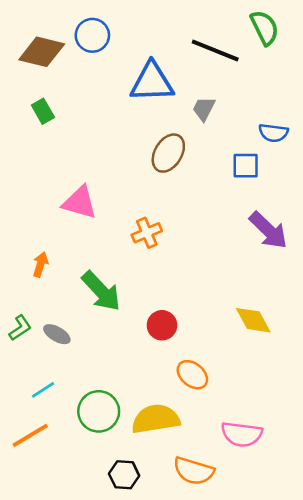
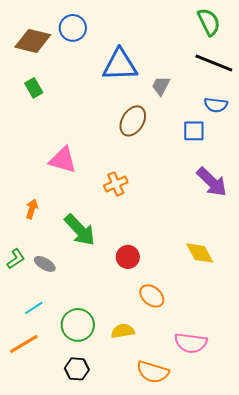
black line: (215, 50) -> (214, 63), moved
yellow semicircle: (156, 419) -> (123, 331), size x0.6
black hexagon: (124, 475) -> (77, 369), moved

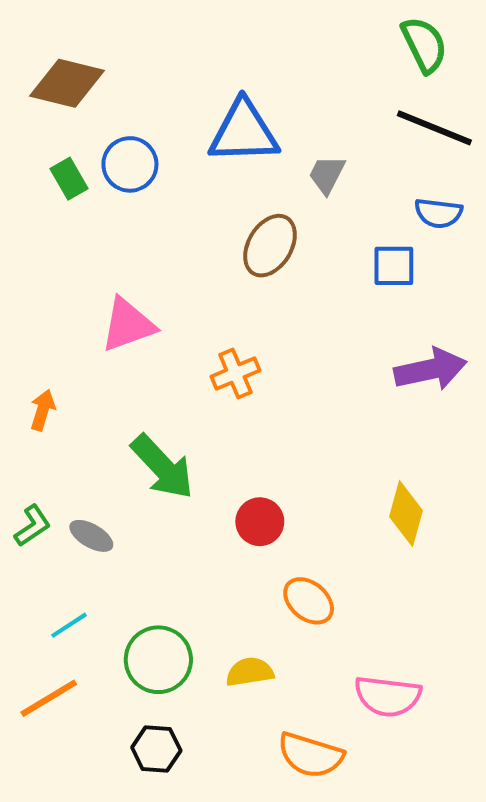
blue circle: (73, 28) -> (130, 164), moved
pink triangle: (63, 160) -> (128, 325), turned -36
purple arrow: (212, 182) -> (430, 369), turned -56
orange arrow: (32, 209) -> (43, 410), moved
yellow diamond: (200, 253) -> (406, 514), turned 44

